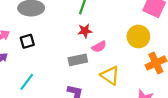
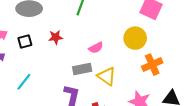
red star: (85, 31) -> (56, 37), moved
gray rectangle: (78, 60) -> (82, 69), moved

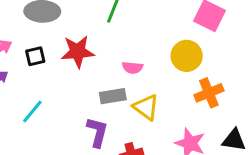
red star: (56, 37) -> (78, 52), size x1.6
pink semicircle: (96, 48) -> (132, 68), turned 32

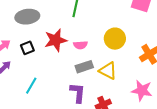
yellow circle: (187, 56) -> (115, 39), moved
pink semicircle: (132, 68) -> (80, 45), moved

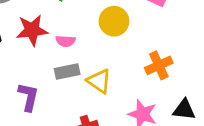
yellow circle: (115, 39) -> (114, 21), moved
purple L-shape: (78, 93) -> (28, 97), moved

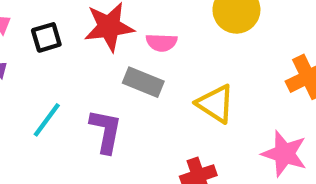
gray rectangle: (67, 72) -> (143, 82), moved, turned 35

